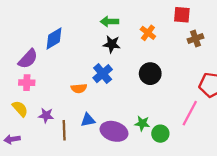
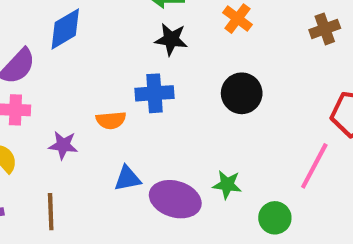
blue cross: (103, 74) -> (154, 93), turned 36
purple star: (46, 115) -> (63, 145), moved
brown line: (64, 130) -> (51, 212), moved
green circle: (160, 134) -> (275, 218), moved

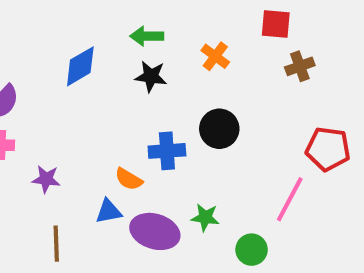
blue diamond: (65, 29) -> (80, 66), moved
blue cross: (154, 93) -> (167, 151), moved
orange semicircle: (111, 120) -> (129, 179), moved, turned 36
brown line: (51, 212) -> (56, 244), moved

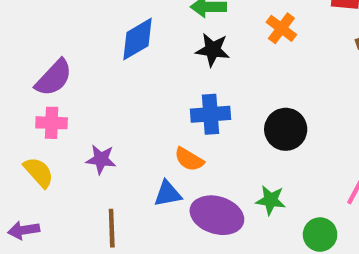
black circle: (219, 129) -> (286, 129), moved
blue cross: (167, 151) -> (210, 114), moved

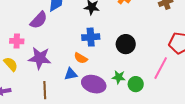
purple semicircle: (54, 78) -> (39, 20), moved
purple star: (101, 159) -> (40, 58), size x1.6
green circle: (320, 235) -> (136, 84), moved

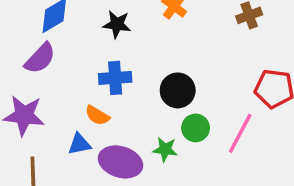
purple semicircle: (39, 20) -> (40, 58), moved
green circle: (136, 84) -> (196, 128), moved

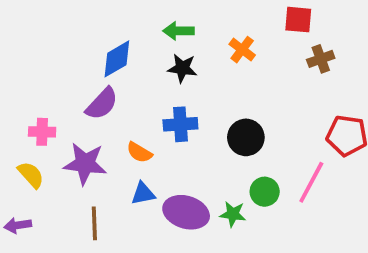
orange semicircle: (97, 115) -> (139, 152), moved
green circle: (196, 128) -> (265, 192), moved
green star: (165, 149) -> (233, 214), moved

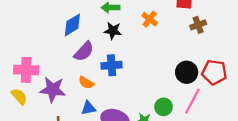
purple semicircle: (102, 104) -> (84, 51), moved
pink cross: (42, 132) -> (26, 70), size x1.5
black circle: (246, 137) -> (187, 72), moved

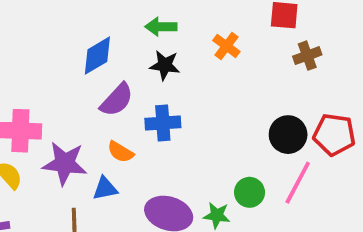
blue triangle: (88, 108) -> (105, 188), moved

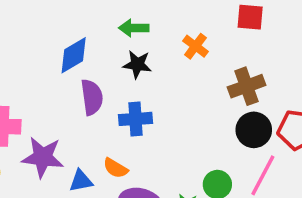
brown cross: (307, 56) -> (246, 86), moved, size x1.4
purple semicircle: (117, 100) -> (92, 97), turned -51
orange semicircle: (120, 152) -> (115, 168), moved

